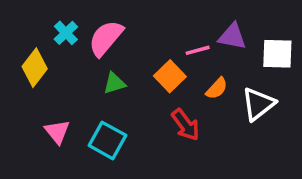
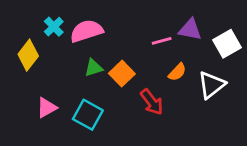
pink semicircle: (106, 38) -> (86, 31), turned 32
white square: (277, 54) -> (227, 44), turned -32
orange square: (170, 76) -> (122, 74), moved
pink triangle: (57, 132) -> (47, 108), turned 40

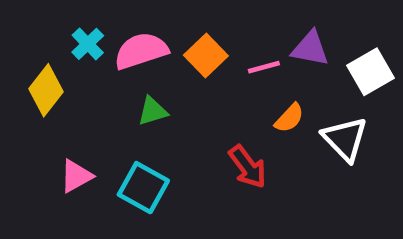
orange square: (122, 74) -> (206, 55), moved
white triangle: (211, 85) -> (345, 139), turned -36

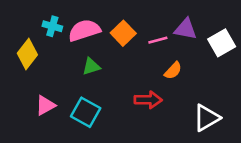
cyan cross: (88, 44) -> (52, 26), turned -30
white triangle: (345, 139) -> (206, 118), moved, turned 44
red arrow: (248, 167) -> (148, 100), turned -52

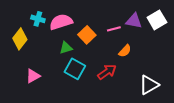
orange square: (123, 33) -> (87, 35), moved
white square: (222, 43) -> (157, 20), moved
red arrow: (148, 100) -> (107, 72), turned -36
cyan square: (86, 112) -> (75, 69), moved

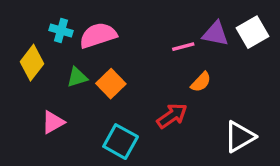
orange square: (87, 35) -> (111, 84), moved
green triangle: (66, 48) -> (77, 77), moved
cyan square: (75, 69) -> (121, 142), moved

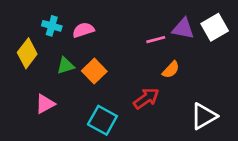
pink semicircle: (98, 35) -> (83, 30), size x0.7

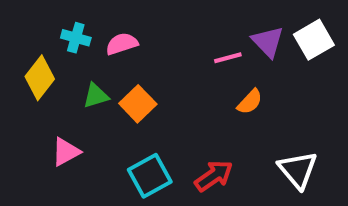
purple triangle: (183, 29) -> (268, 42), turned 35
red arrow: (146, 98) -> (214, 176), moved
white triangle: (204, 116) -> (298, 170), turned -40
cyan square: (102, 120) -> (150, 176), turned 32

